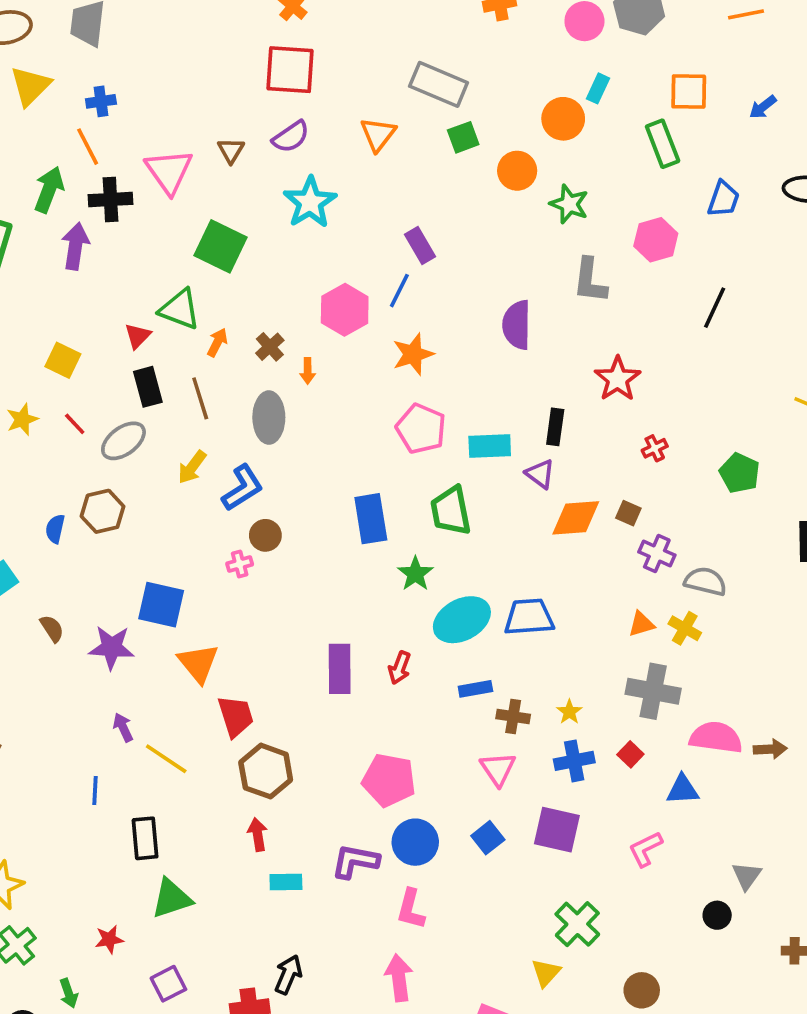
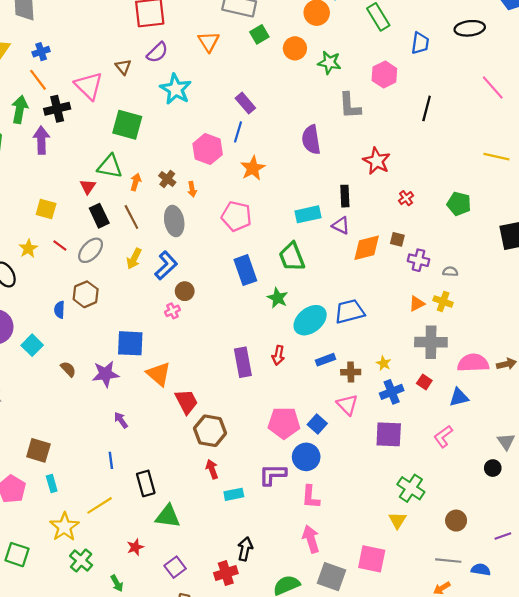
pink pentagon: (421, 429) -> (236, 216), moved
gray semicircle: (705, 581) -> (450, 272), size x0.6
yellow line: (166, 759) -> (100, 505), moved, turned -56
blue square: (488, 838) -> (317, 424), moved
green triangle: (171, 899) -> (168, 516), turned 36

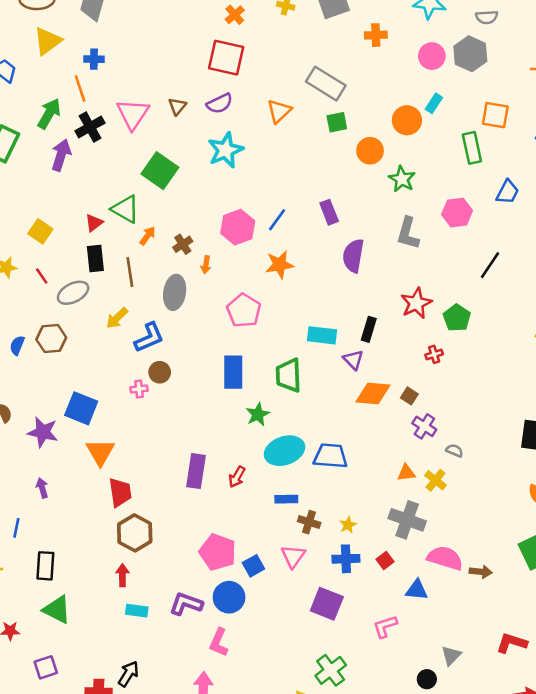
purple rectangle: (245, 103) -> (329, 212), moved
black cross: (57, 109) -> (90, 127), turned -35
green pentagon: (459, 204) -> (457, 318), moved

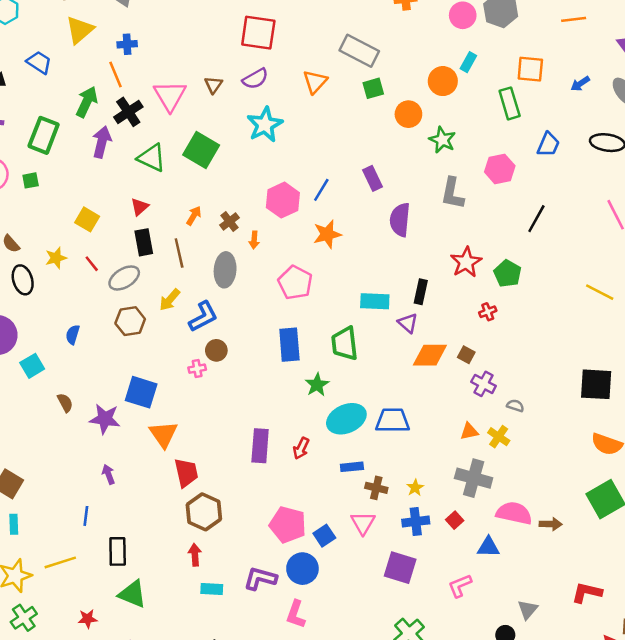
green triangle: (125, 209) -> (152, 158), moved
brown hexagon: (51, 339) -> (130, 321), moved

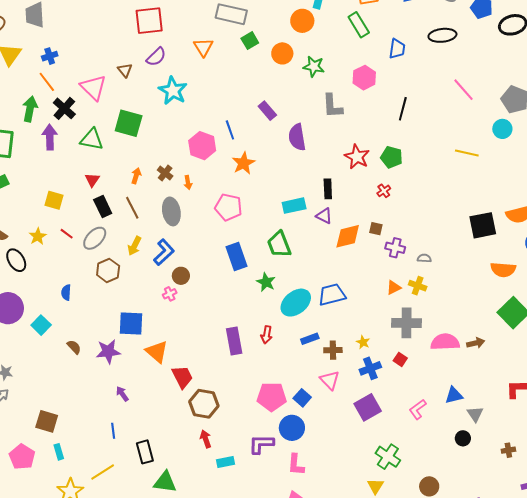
blue line: (321, 190) -> (230, 130), turned -36
blue triangle: (488, 547) -> (454, 395), moved
purple square: (400, 568) -> (368, 407), turned -32

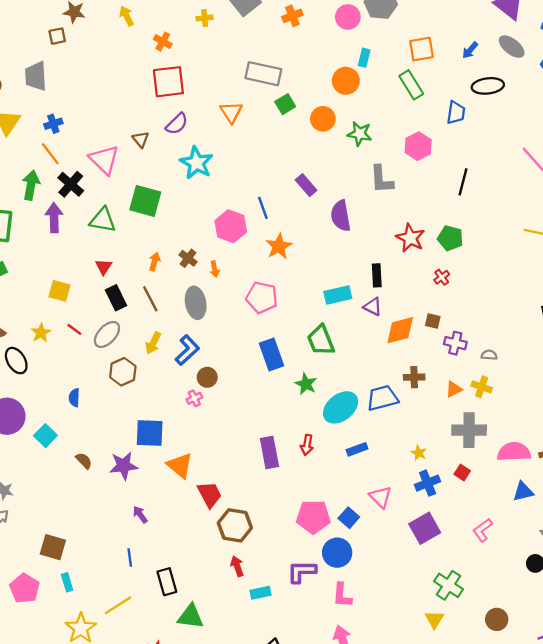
black ellipse: (442, 35) -> (488, 86), moved
brown cross: (333, 350) -> (414, 377), moved
blue triangle: (454, 395) -> (523, 491), moved

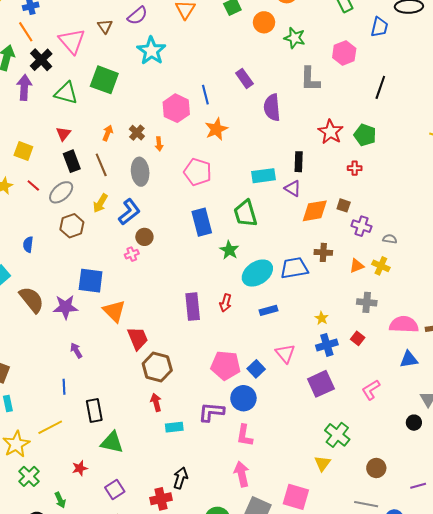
red cross: (442, 277) -> (355, 168), turned 32
gray cross: (469, 430) -> (367, 302), size x0.7
brown semicircle: (84, 461) -> (32, 300), size x1.8

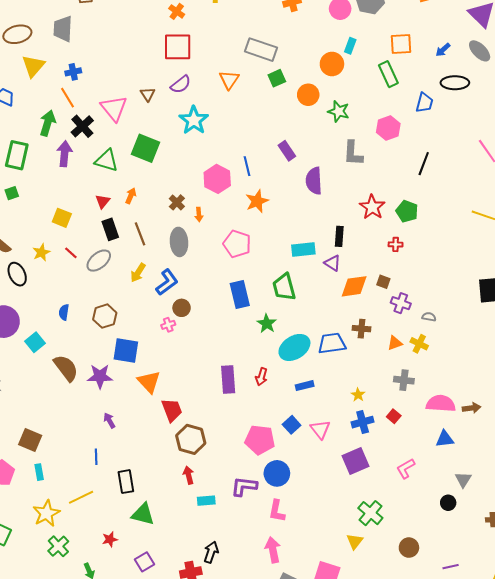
orange arrow: (108, 133) -> (131, 196), moved
brown hexagon: (72, 226) -> (105, 316), moved
blue square: (256, 369) -> (292, 425), moved

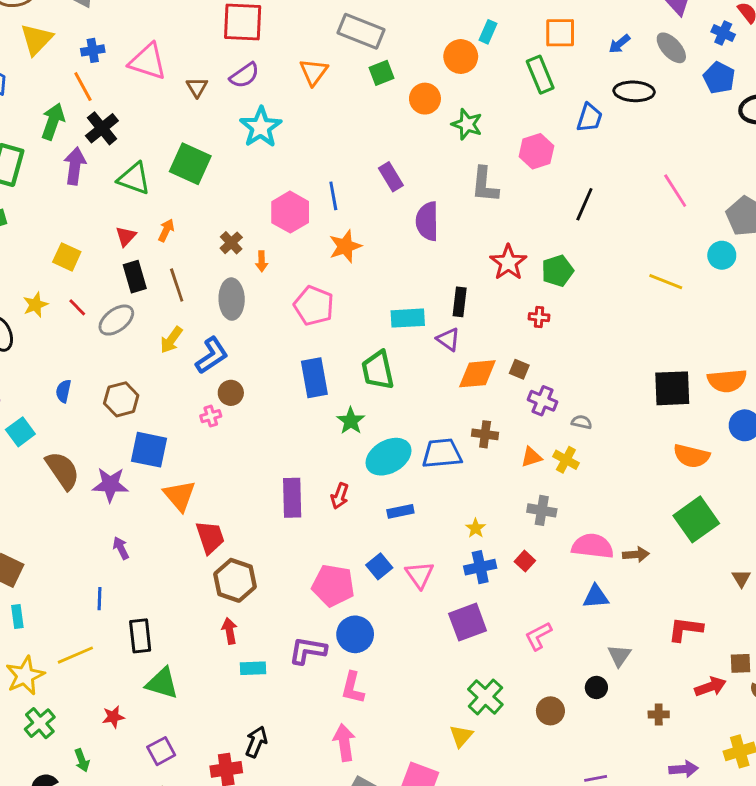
pink triangle: (114, 108) -> (148, 62), moved, turned -36
green pentagon: (407, 211) -> (557, 271), turned 30
brown circle: (409, 548) -> (550, 711), moved

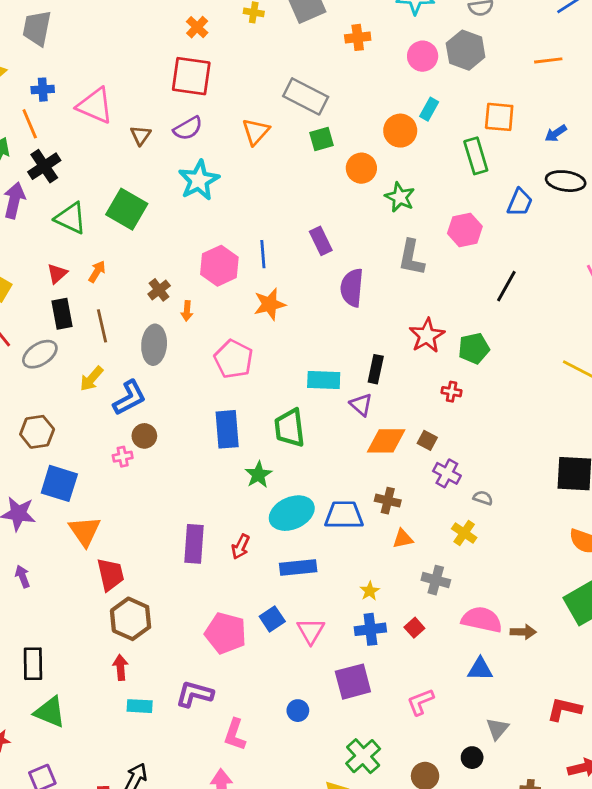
orange triangle: (531, 457) -> (403, 539), moved
blue rectangle: (400, 511) -> (298, 567), size x1.4
blue circle: (355, 634) -> (298, 711), moved, size x0.6

